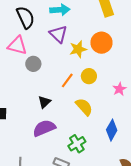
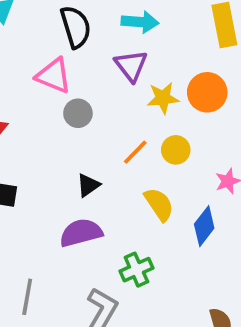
blue diamond: (112, 130) -> (204, 226), moved

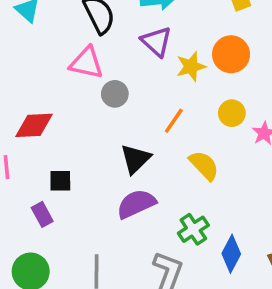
yellow circle: (176, 150) -> (232, 113), moved
black triangle: (88, 185) -> (136, 159), size x1.4
blue diamond: (204, 226) -> (231, 254), moved

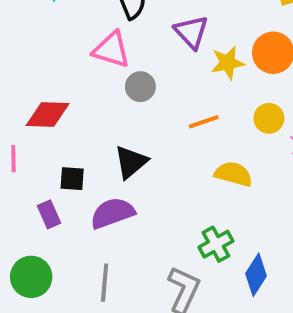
orange line: (174, 121) -> (204, 122), turned 32
black triangle: (136, 159) -> (131, 162), moved
yellow semicircle: (204, 165) -> (233, 174), turned -36
purple semicircle: (136, 204) -> (112, 213), moved

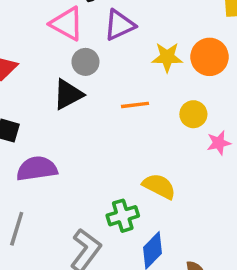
purple triangle: (191, 32) -> (119, 25), moved, turned 36
black triangle: (131, 162) -> (68, 94), moved
yellow semicircle: (233, 174) -> (159, 186), moved

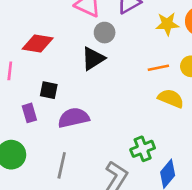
orange line: (135, 105) -> (158, 68), moved
yellow semicircle: (159, 186) -> (171, 98), moved

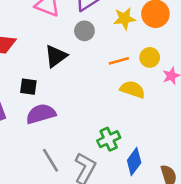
gray circle: (105, 33) -> (84, 31), moved
black square: (49, 90) -> (28, 87), moved
gray line: (62, 165) -> (51, 160), moved, turned -40

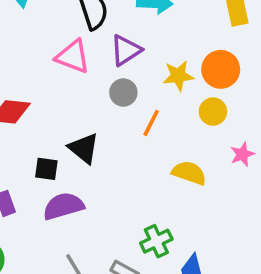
black triangle: (56, 56) -> (84, 148), moved, turned -45
yellow circle: (150, 57) -> (213, 112), moved
orange line: (119, 61) -> (151, 123), moved, turned -48

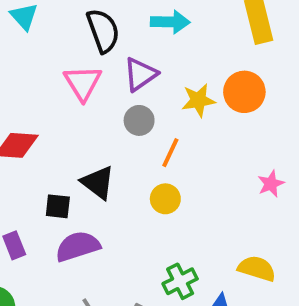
pink triangle: (73, 56) -> (83, 83), turned 39
yellow circle: (213, 112) -> (165, 199), moved
yellow semicircle: (189, 173) -> (257, 269), moved

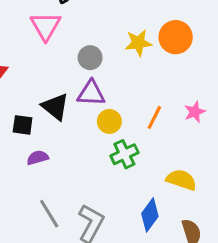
purple triangle: (140, 74) -> (91, 93), moved, turned 36
orange line: (170, 153) -> (154, 117), moved
purple semicircle: (78, 246) -> (38, 158), size x0.6
green cross: (180, 281) -> (124, 154), moved

